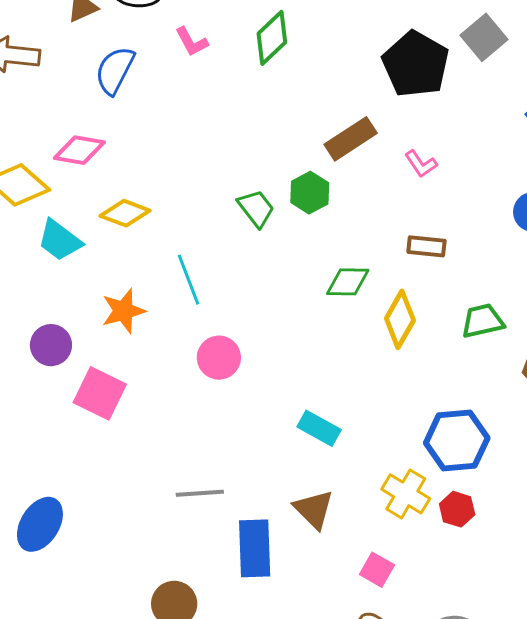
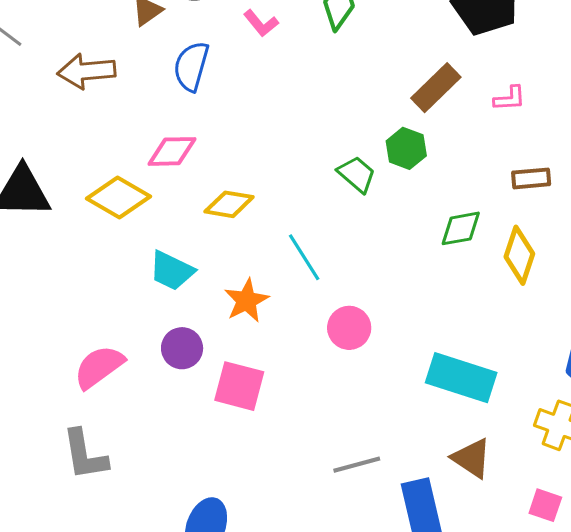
pink L-shape: (421, 164) -> (510, 99), turned -48
cyan trapezoid: (60, 240) -> (172, 271), moved
cyan rectangle: (319, 428) -> (461, 378), size x1.6

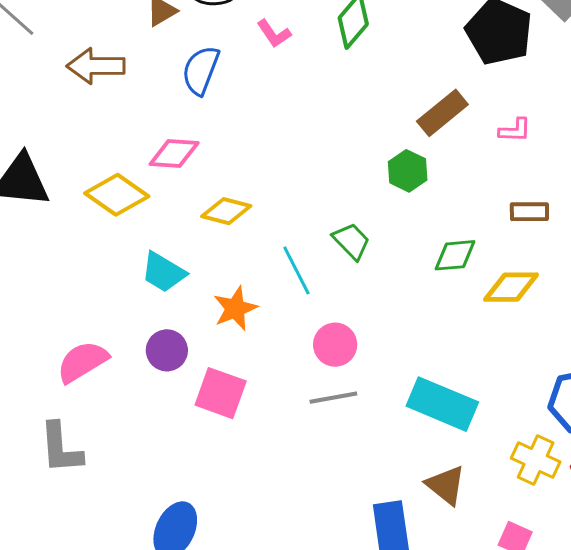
green trapezoid: (357, 174) -> (351, 241), moved
yellow diamond: (519, 255) -> (511, 287), turned 66
gray line: (357, 465) -> (333, 398), moved

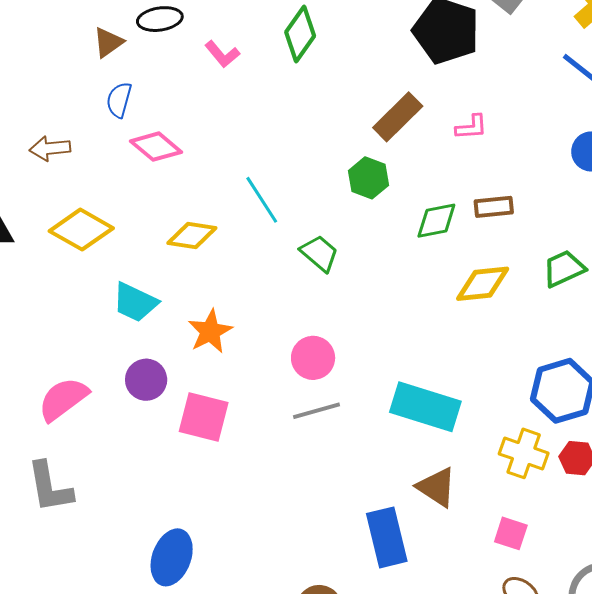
brown arrow: (96, 66) -> (50, 148), moved, size x0.7
blue semicircle: (201, 70) -> (119, 100), moved, size x0.7
pink diamond: (174, 153) -> (156, 147), moved, turned 42
green diamond: (455, 255) -> (436, 221), moved
cyan line: (296, 270) -> (262, 200), moved

